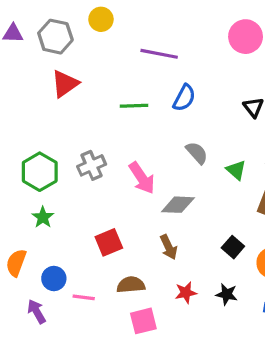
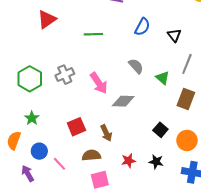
blue semicircle: (184, 98) -> (142, 27), moved
green star: (43, 217) -> (32, 118), moved
brown arrow: (169, 247) -> (106, 133), moved
pink line: (84, 297) -> (59, 164), turned 40

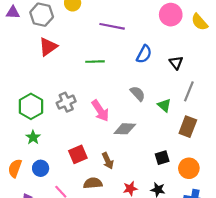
green star: (32, 118) -> (33, 137), moved
black square: (160, 130) -> (162, 158), turned 32
blue circle: (39, 151) -> (41, 168), moved

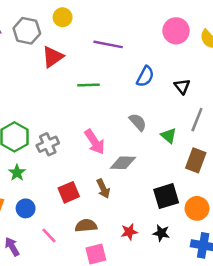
red triangle: (48, 47) -> (53, 57), moved
gray cross: (66, 102) -> (48, 144), moved
black square: (162, 158) -> (166, 196), size x1.5
brown arrow: (108, 161) -> (103, 189), moved

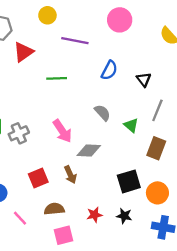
yellow circle: (63, 17) -> (47, 15), moved
pink circle: (176, 31) -> (120, 20), moved

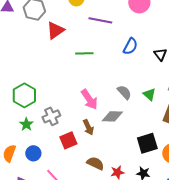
gray semicircle: (102, 113) -> (124, 92), moved
gray cross: (19, 133) -> (51, 116), moved
brown arrow: (70, 175) -> (88, 127), moved
brown semicircle: (54, 209) -> (95, 163), moved, turned 30

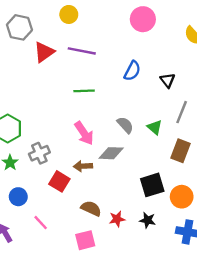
purple line: (100, 20) -> (82, 51), moved
green line: (84, 53) -> (84, 91), moved
brown arrow: (88, 127) -> (83, 166), turned 112
red square: (68, 140) -> (59, 181), turned -36

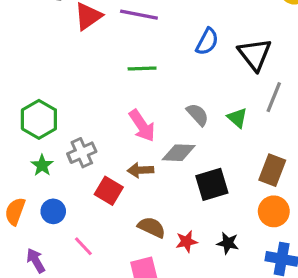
black triangle: (168, 80) -> (255, 54), size x1.6
brown rectangle: (180, 151) -> (272, 170), moved
black square: (152, 185) -> (212, 184), moved

